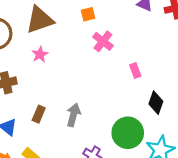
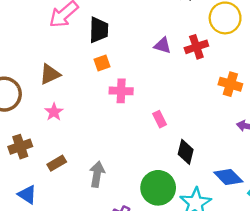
brown triangle: (40, 20) -> (50, 74), size x0.7
pink cross: (103, 41) -> (121, 91), turned -30
brown rectangle: (39, 114) -> (57, 163), moved, turned 42

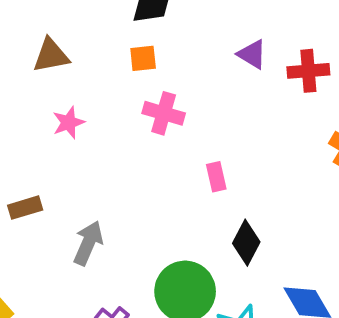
pink star: (54, 112) -> (68, 123), moved

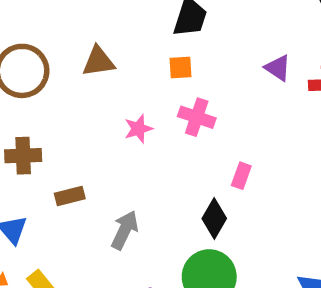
pink star: (68, 123) -> (138, 129), moved
pink rectangle: (216, 177) -> (241, 176), turned 30
black diamond: (246, 243) -> (214, 218), moved

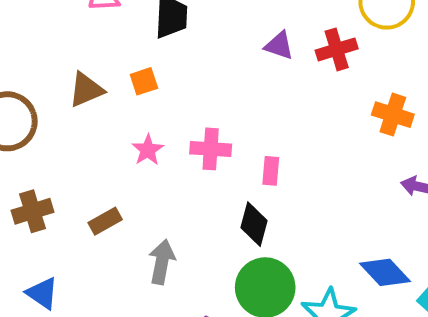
orange square: (180, 67) -> (144, 81), moved
pink cross: (197, 117) -> (211, 149), moved
brown rectangle: (70, 196) -> (105, 221), moved

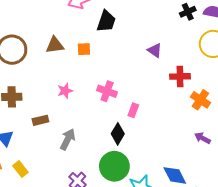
red cross: (337, 49) -> (180, 76), moved
pink star: (148, 150) -> (65, 91), moved
brown rectangle: (105, 221) -> (40, 120), moved

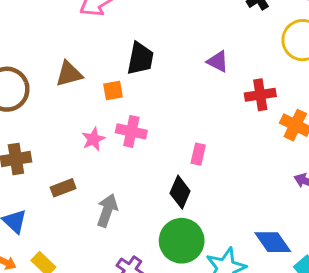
black trapezoid: (106, 21) -> (140, 59), moved
orange square: (84, 49) -> (113, 91), moved
pink cross: (107, 91) -> (131, 131), moved

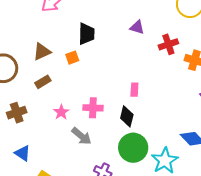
pink cross: (131, 131) -> (93, 108), moved
pink star: (93, 139) -> (61, 112), moved
brown rectangle: (63, 188) -> (43, 82), moved
gray arrow: (107, 210) -> (81, 136), turned 120

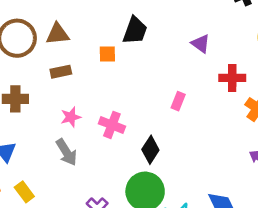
brown triangle: (42, 52) -> (58, 34), moved
pink rectangle: (134, 90) -> (178, 101), moved
gray arrow: (81, 136) -> (66, 152), moved

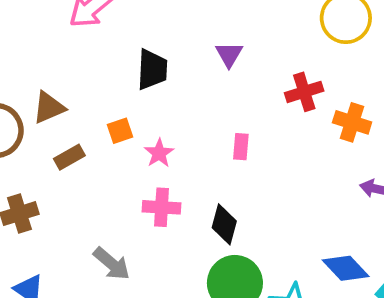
purple triangle: (201, 44) -> (229, 54), moved, turned 42
orange square: (107, 54) -> (120, 131), moved
pink star: (71, 117) -> (159, 153), moved

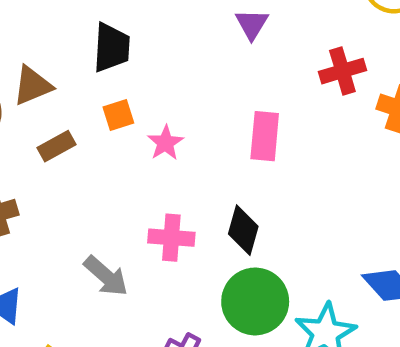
black trapezoid: (152, 69) -> (112, 48), moved
pink rectangle: (241, 147) -> (265, 136), size x1.5
pink cross: (162, 207) -> (171, 238), moved

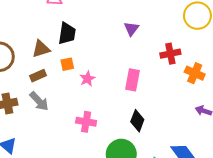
brown triangle: (32, 86) -> (41, 49), moved
black diamond: (243, 230) -> (137, 121), moved
gray arrow: (106, 276) -> (39, 101), moved

